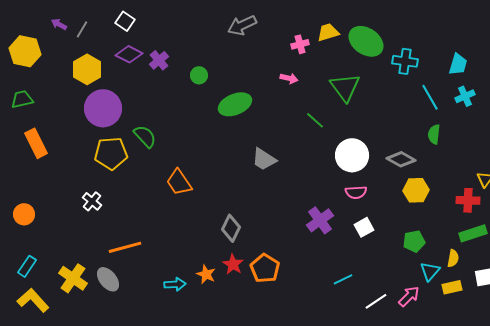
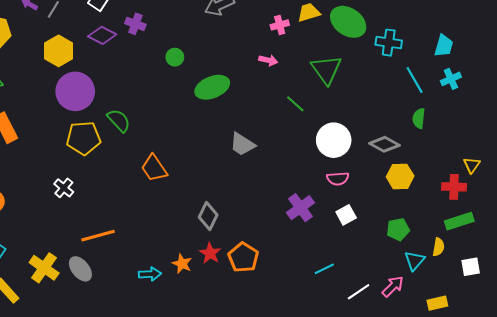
purple cross: (159, 60) -> (135, 24), moved, turned -30
yellow rectangle: (452, 287) -> (437, 303), moved

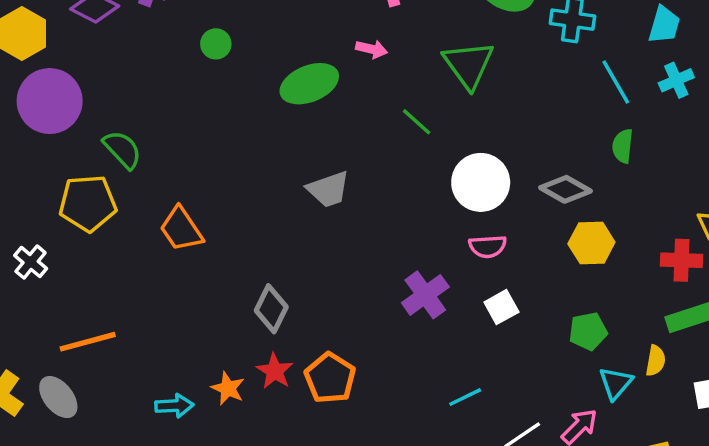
green ellipse: (212, 87) -> (309, 84), moved
yellow pentagon: (84, 138) -> (88, 203), moved
gray trapezoid: (242, 144) -> (328, 189), turned -52

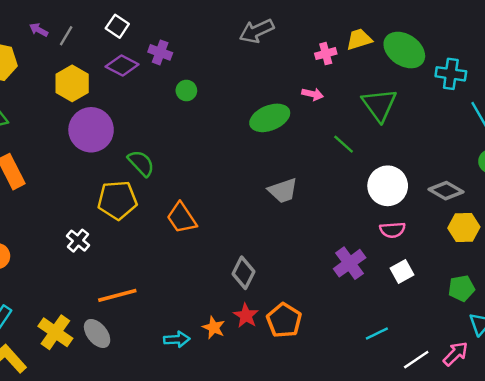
green circle: (216, 44) -> (186, 91), moved

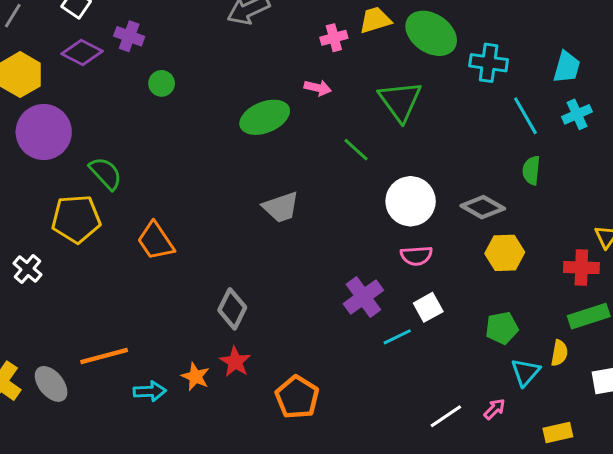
orange line: (117, 295) -> (104, 356), moved
orange pentagon: (284, 320) -> (297, 397), moved
cyan line: (377, 333) -> (397, 337), moved
pink arrow: (456, 354) -> (494, 409), size x0.7

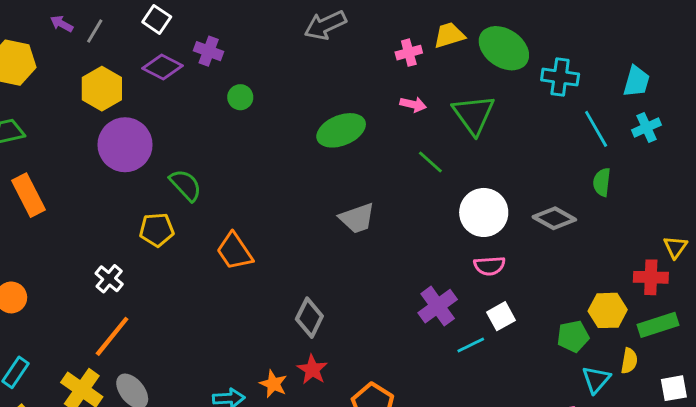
pink arrow: (318, 88) -> (413, 104), moved
yellow pentagon: (76, 219) -> (157, 230), size x0.7
yellow hexagon: (505, 253) -> (608, 310), moved
orange line: (104, 356) -> (112, 336), moved, turned -36

